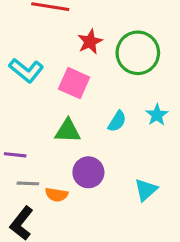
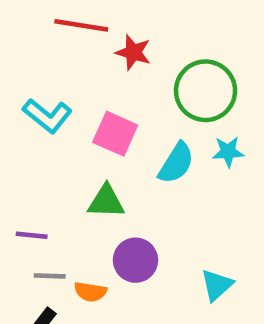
red star: (90, 42) -> (133, 52), moved, turned -30
cyan star: (157, 115) -> (228, 152), moved, turned 30
cyan semicircle: (117, 121) -> (176, 163), moved, size x1.4

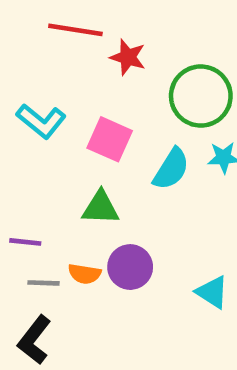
cyan triangle: (217, 285) -> (212, 292), turned -45
orange semicircle: (90, 292) -> (85, 274), moved

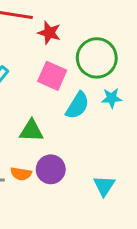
pink square: (110, 139) -> (52, 76), moved
cyan triangle: (212, 292) -> (104, 186), turned 30

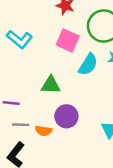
orange semicircle: (21, 174) -> (44, 131), moved

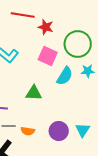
purple circle: (66, 116) -> (59, 131), moved

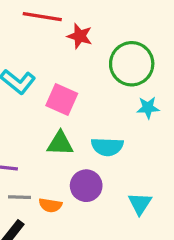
pink square: (48, 56) -> (62, 100), moved
cyan semicircle: (65, 76) -> (107, 147), moved, turned 60
purple circle: (59, 131) -> (86, 186), moved

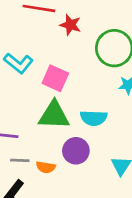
green triangle: (60, 143) -> (54, 115), size x1.4

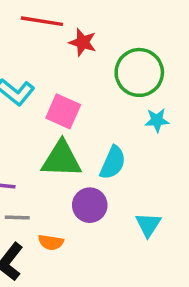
cyan semicircle: (94, 118) -> (113, 163), turned -68
orange semicircle: (46, 167) -> (51, 242), moved

